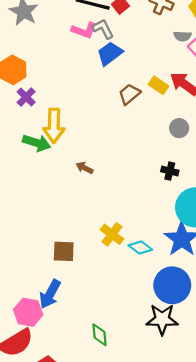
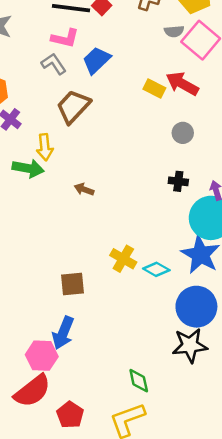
gray L-shape: (103, 29) -> (54, 64), moved
brown trapezoid: (129, 94) -> (73, 107), moved, size x1.4
yellow arrow: (54, 126) -> (45, 147), size x0.7
green diamond: (99, 335) -> (139, 381), moved

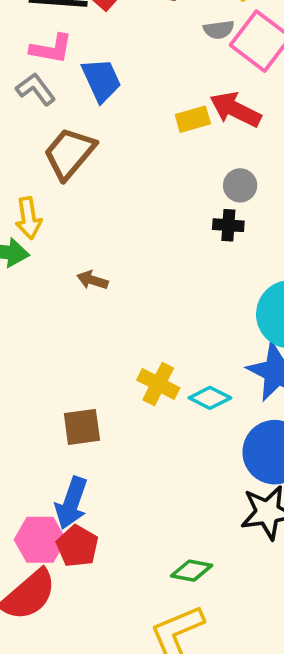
blue trapezoid: (96, 60) -> (101, 80), turned 112
yellow rectangle: (154, 88) -> (193, 119), turned -40
black cross: (178, 181) -> (228, 225), moved
green diamond: (139, 381) -> (192, 571), turned -65
red pentagon: (70, 415) -> (77, 546), moved

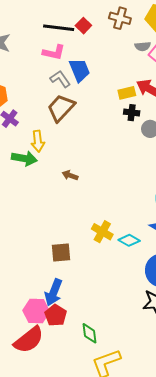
gray L-shape: (36, 89) -> (60, 79), moved
black cross: (228, 225) -> (132, 113), moved
green diamond: (192, 571) -> (89, 333), moved, turned 70

